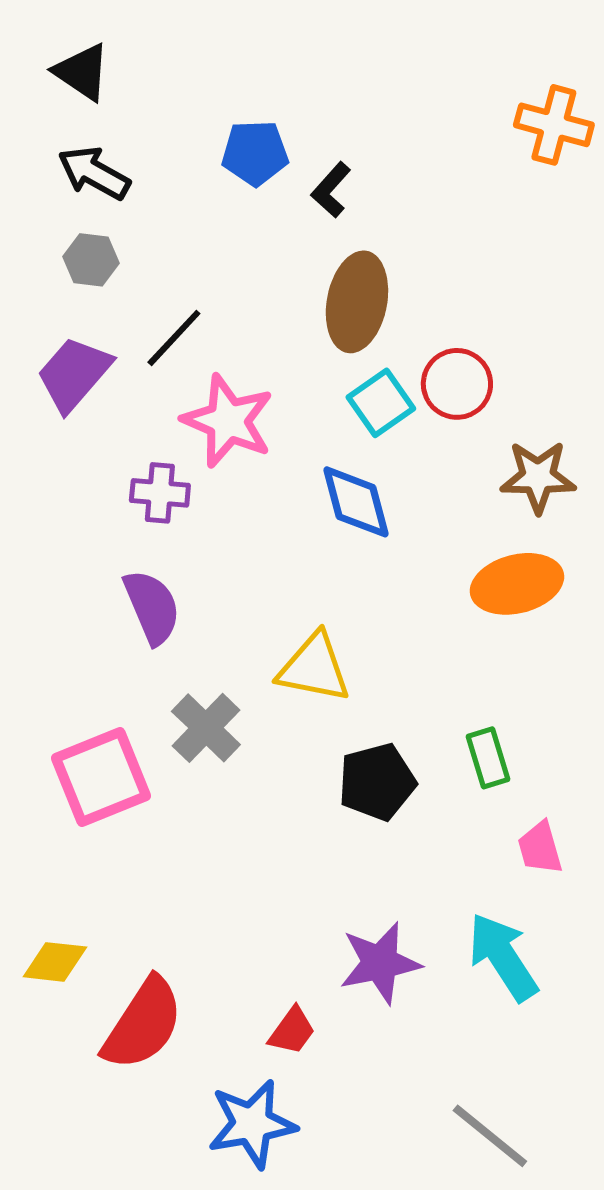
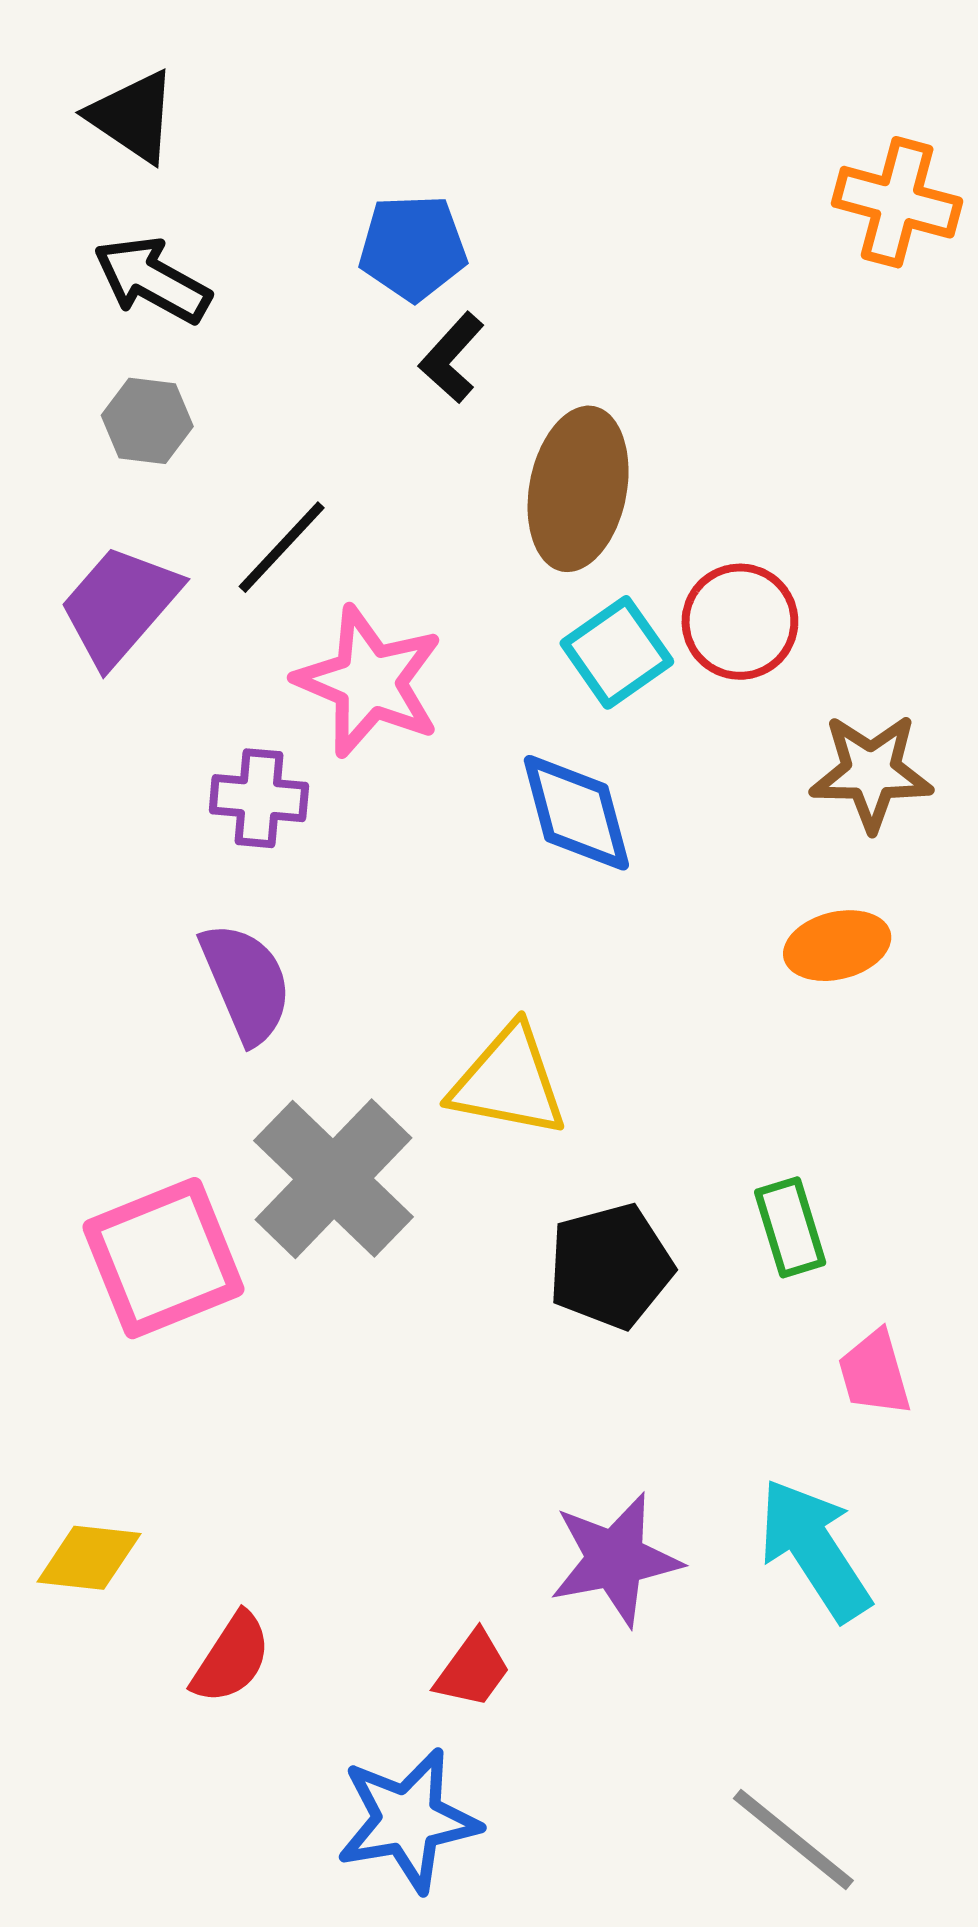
black L-shape: (331, 190) -> (452, 358), moved
orange ellipse: (517, 584) -> (837, 946), size x0.7
gray cross: (206, 728) -> (333, 1179), size x1.4
red semicircle: (143, 1024) -> (231, 1658), size x0.6

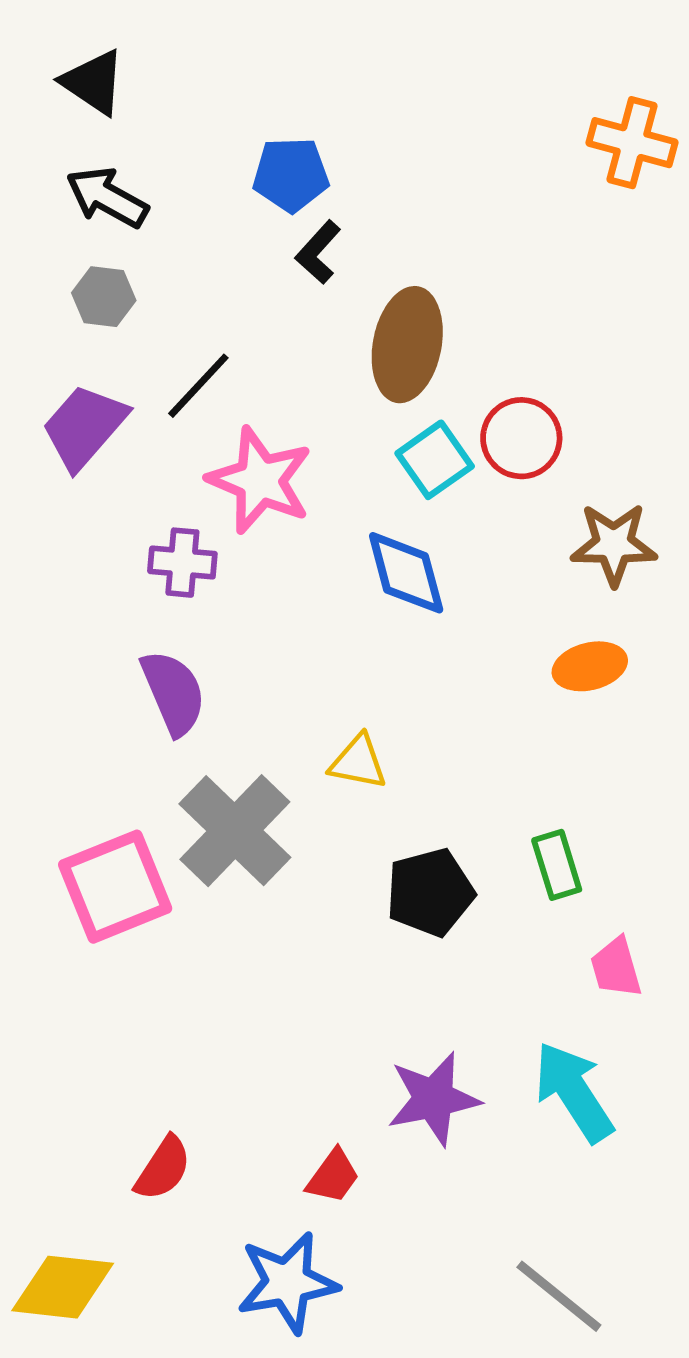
yellow triangle: (508, 1082) -> (358, 762), size x0.7
yellow diamond: (89, 1558) -> (63, 1287), moved, size x1.4

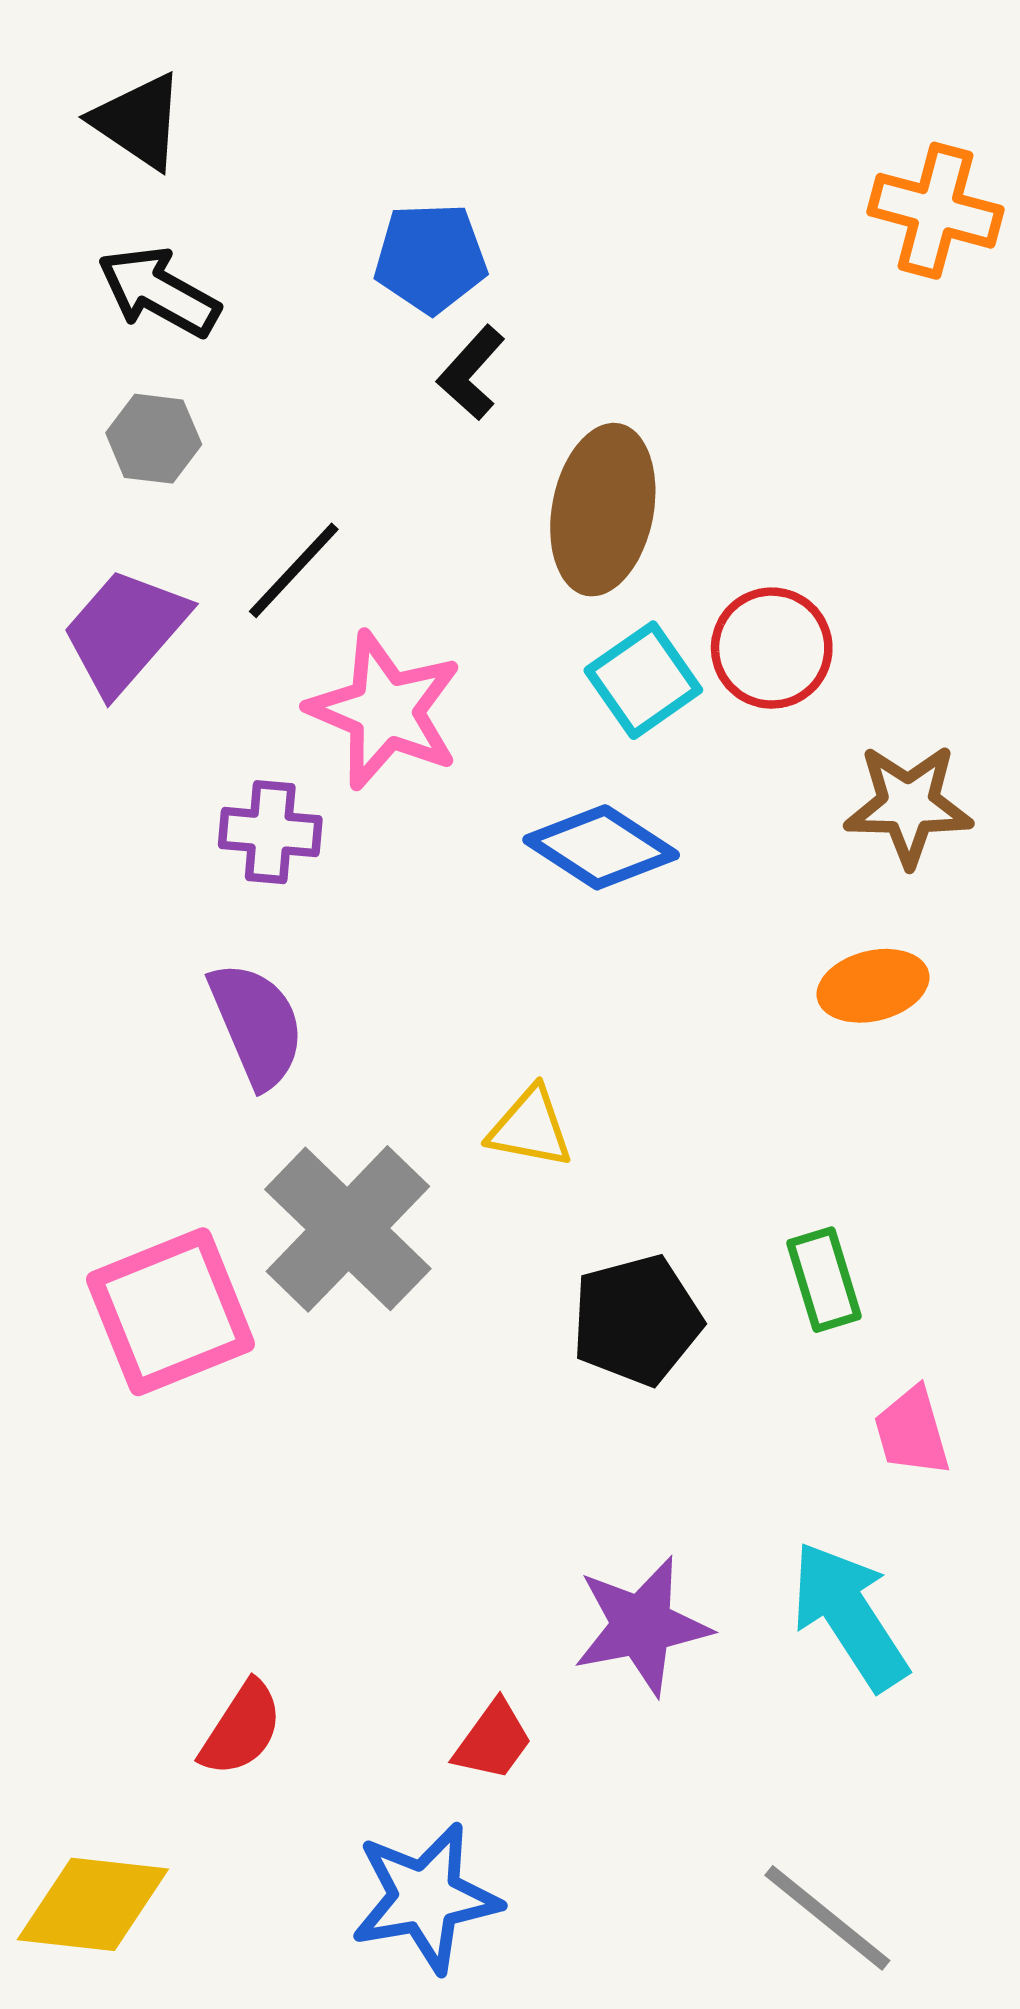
blue diamond: (406, 573) -> (601, 847), turned -42

